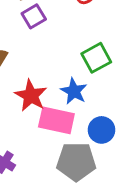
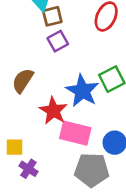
blue star: (74, 91) -> (82, 91), moved, size x1.4

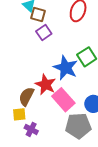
brown square: (52, 16) -> (38, 15), turned 35
brown semicircle: (23, 81) -> (26, 96), moved
pink rectangle: (75, 133) -> (63, 100), turned 40

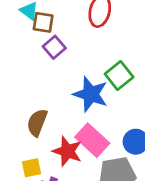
red star: (46, 85) -> (67, 151), moved
brown semicircle: (26, 96) -> (37, 123), moved

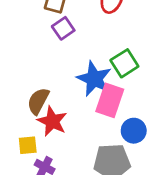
pink rectangle: (92, 140) -> (110, 100), moved, turned 60
red star: (67, 151) -> (52, 121), moved

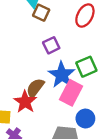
purple square: (63, 28) -> (51, 45), moved
brown semicircle: (38, 101) -> (35, 88), moved

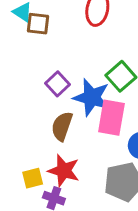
purple square: (51, 45) -> (57, 84), moved
red star: (25, 102) -> (64, 171), moved

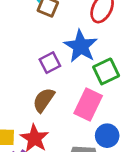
blue star: (92, 97) -> (81, 46), moved

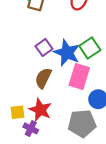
blue star: (81, 46) -> (67, 53), moved

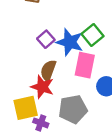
red star: (40, 110) -> (42, 87), moved
yellow square: (17, 112) -> (26, 108), size x1.6
gray pentagon: (82, 123) -> (73, 109), moved

